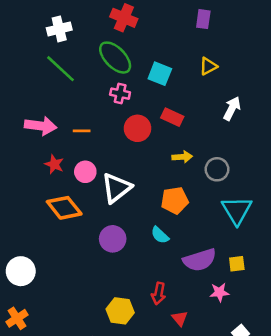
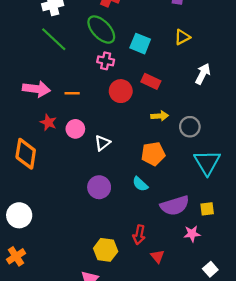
white triangle: (116, 188) -> (102, 143), size x0.6
orange diamond: (64, 208) -> (26, 154), moved, turned 48

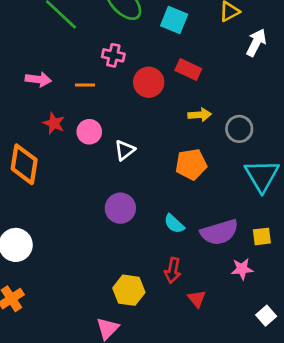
pink cross: (106, 61) -> (113, 55), moved
white arrow: (203, 74) -> (256, 43), moved
pink arrow: (36, 89) -> (38, 79), size x0.7
cyan semicircle: (140, 184) -> (174, 224), moved

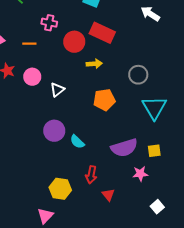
white arrow: (256, 43) -> (150, 14), turned -84
red rectangle: (188, 69) -> (102, 33), size x1.4
yellow arrow: (200, 115) -> (94, 64), moved
cyan semicircle: (174, 224) -> (77, 142), moved

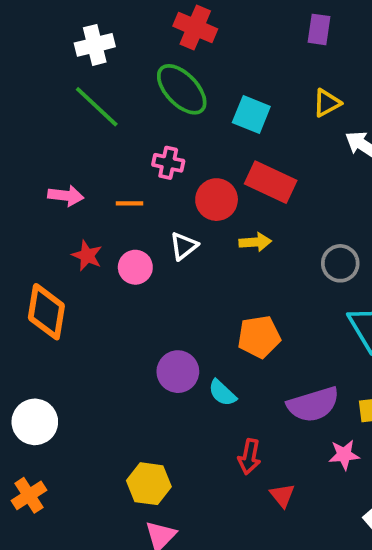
white triangle: (57, 90) -> (184, 246), moved
orange pentagon: (104, 100) -> (259, 337), moved
yellow hexagon: (60, 189) -> (149, 484), moved

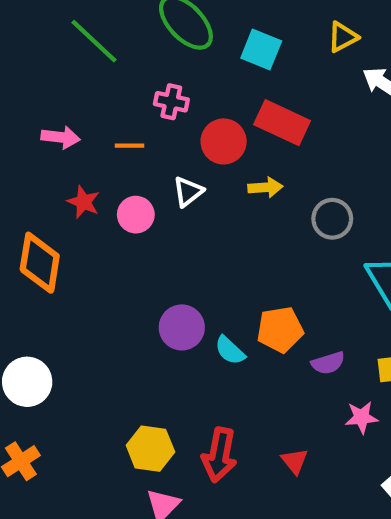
gray circle: (340, 263) -> (332, 219), moved
orange pentagon: (259, 337) -> (280, 330), moved
purple semicircle: (313, 404) -> (328, 363), size x0.6
red arrow: (249, 457) -> (219, 455), moved, size x1.4

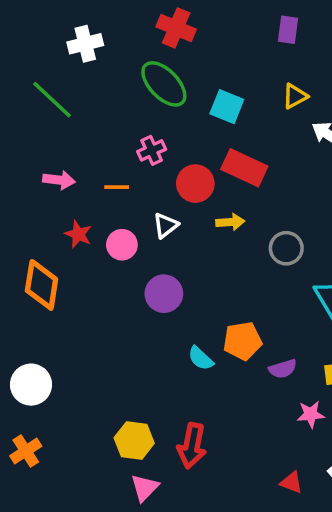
green line: (94, 41) -> (52, 100), moved
pink cross: (171, 102) -> (152, 150), turned -36
purple circle: (182, 327) -> (164, 294), moved
red triangle: (295, 461) -> (291, 482), moved, turned -30

